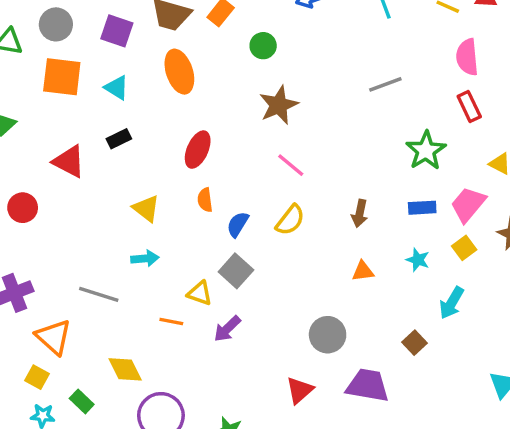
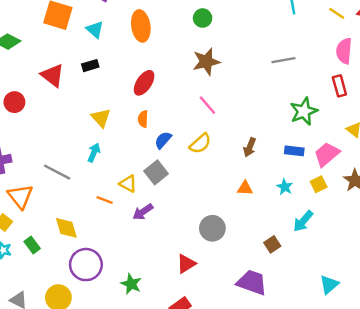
cyan arrow: (145, 258) -> (94, 153), turned -72
purple trapezoid: (368, 385) -> (252, 282), moved

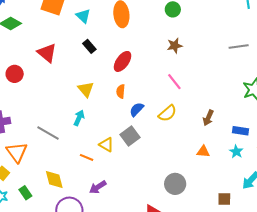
brown star: (206, 62) -> (175, 46), size x0.7
black rectangle: (90, 66) -> (89, 46), moved, turned 64
blue rectangle: (294, 151) -> (241, 131), moved
purple arrow: (143, 212) -> (98, 187), moved
brown square: (272, 244) -> (224, 199), turned 32

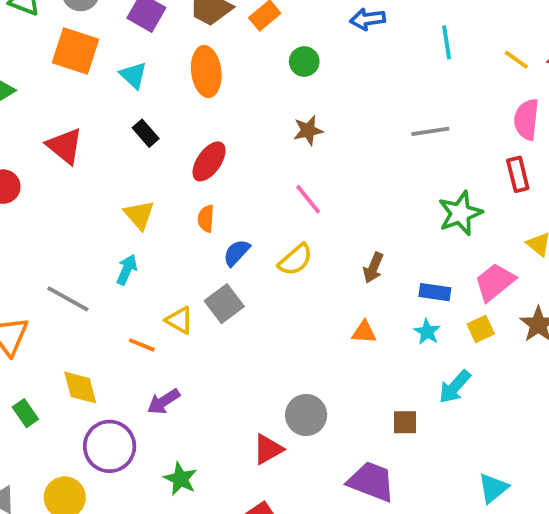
gray circle: (175, 184) -> (306, 415), moved

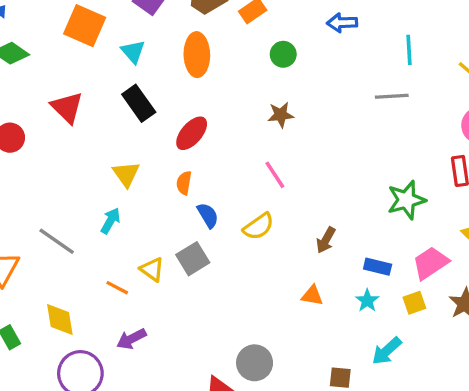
gray line: (430, 131) -> (392, 96), moved
black rectangle: (146, 133) -> (139, 103), size x1.5
blue semicircle: (237, 253) -> (208, 215), turned 100

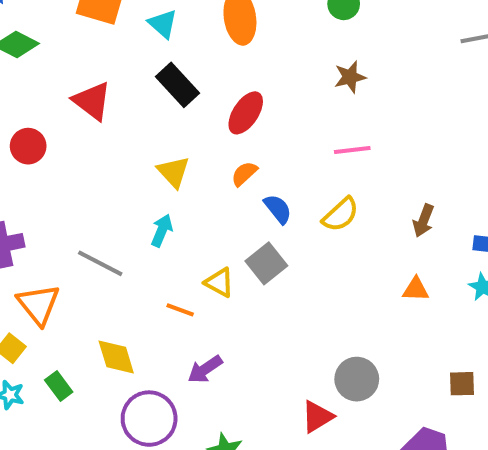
pink line: (275, 175) -> (352, 150), turned -56
orange semicircle: (184, 183) -> (244, 174), turned 45

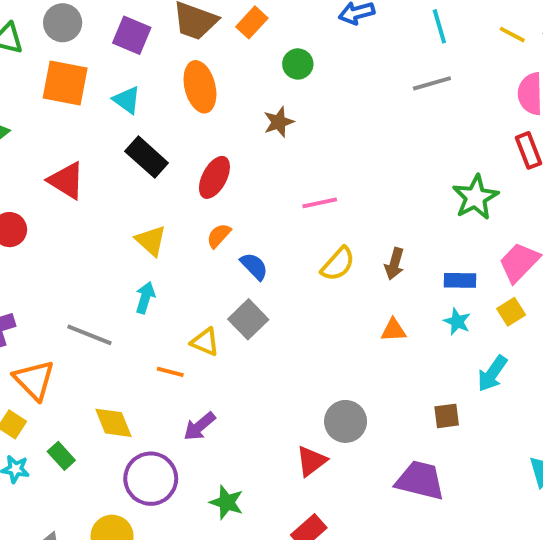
brown star: (350, 77) -> (279, 122), moved
yellow semicircle: (341, 215) -> (338, 264), moved

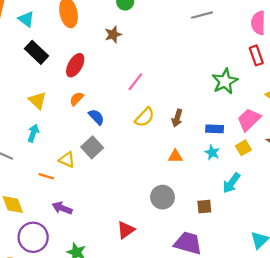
pink line: (320, 203) -> (135, 82), turned -42
gray circle: (346, 421) -> (163, 197), moved
purple arrow: (200, 426) -> (62, 208), turned 60

